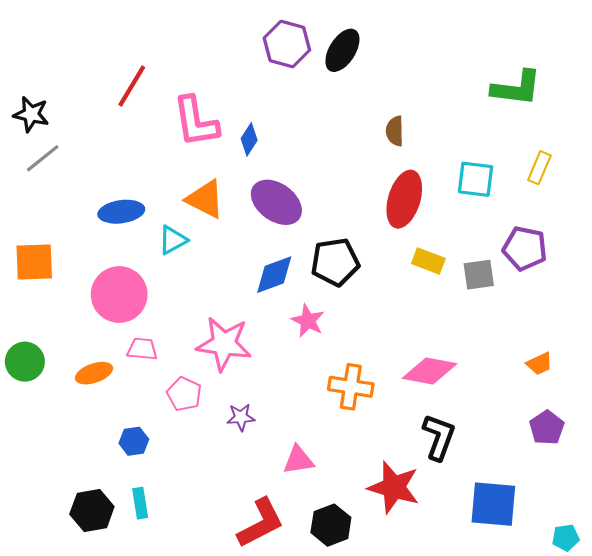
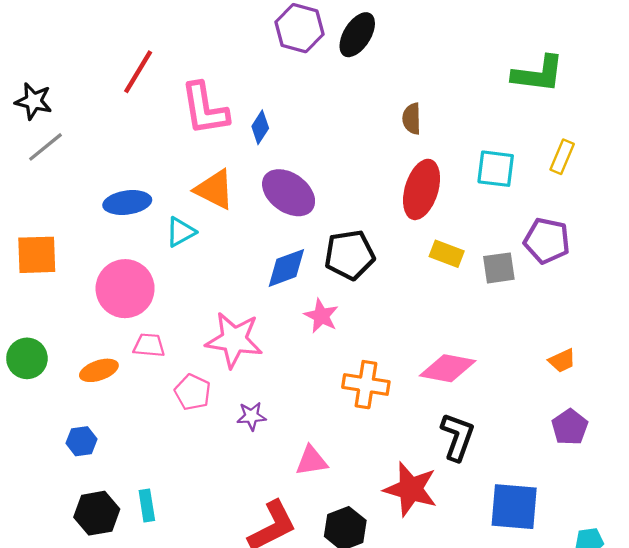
blue hexagon: (134, 441) -> (81, 441), moved

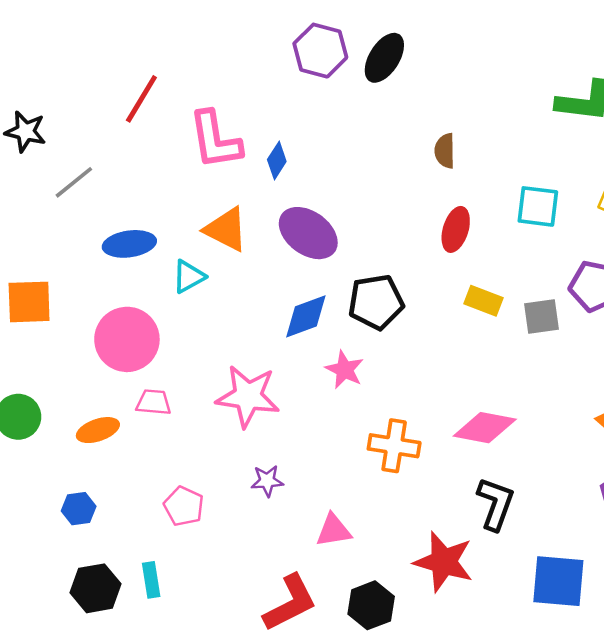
gray line: (46, 147) -> (74, 182), moved
red ellipse: (422, 189) -> (456, 229), size x0.7
pink pentagon: (193, 392) -> (184, 506), moved

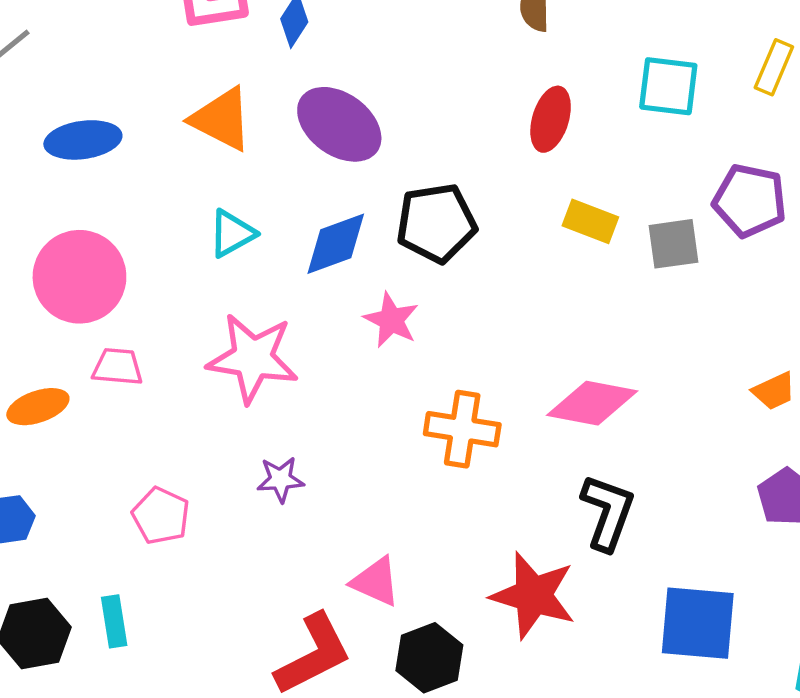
cyan triangle: (189, 277) -> (232, 233), moved
pink triangle: (334, 530) -> (376, 582), moved, turned 33

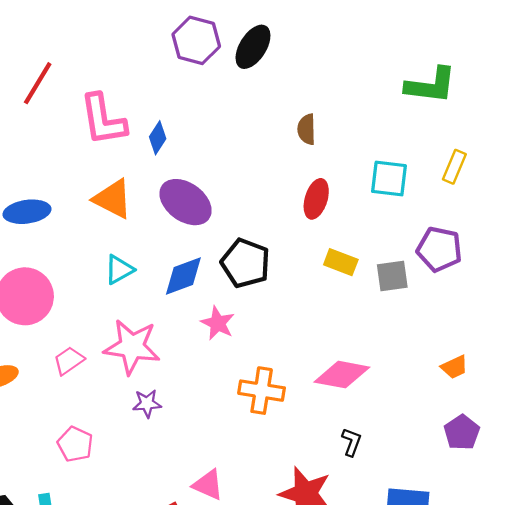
black pentagon: (436, 223) -> (245, 263), turned 30
pink trapezoid: (118, 367) -> (69, 361), moved, turned -40
purple star: (280, 479) -> (147, 403), moved
black L-shape: (608, 512) -> (352, 442), size x0.6

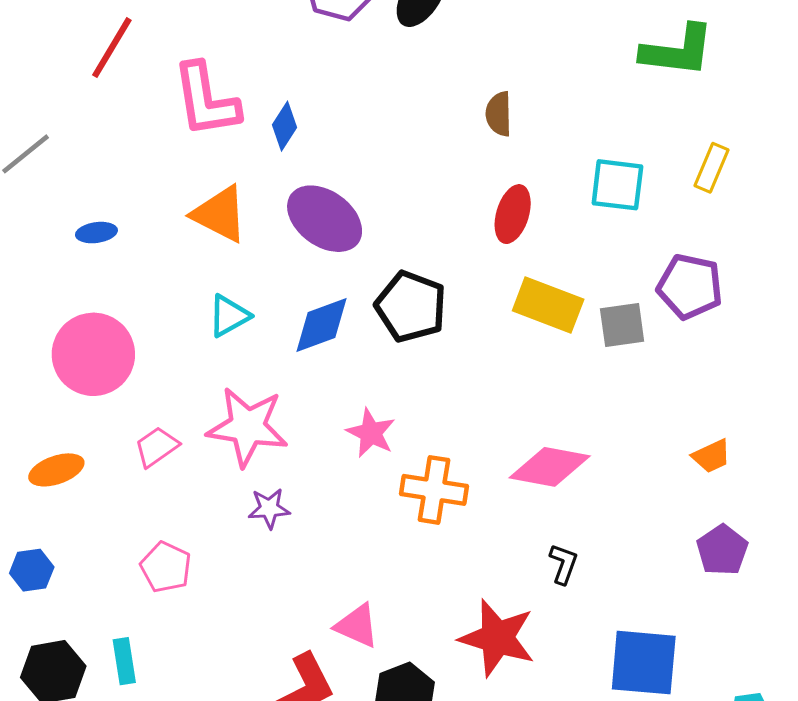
blue ellipse: (27, 212) -> (96, 233), size x0.6
yellow rectangle: (341, 262) -> (548, 305), size x1.4
pink star: (218, 323) -> (371, 433), moved

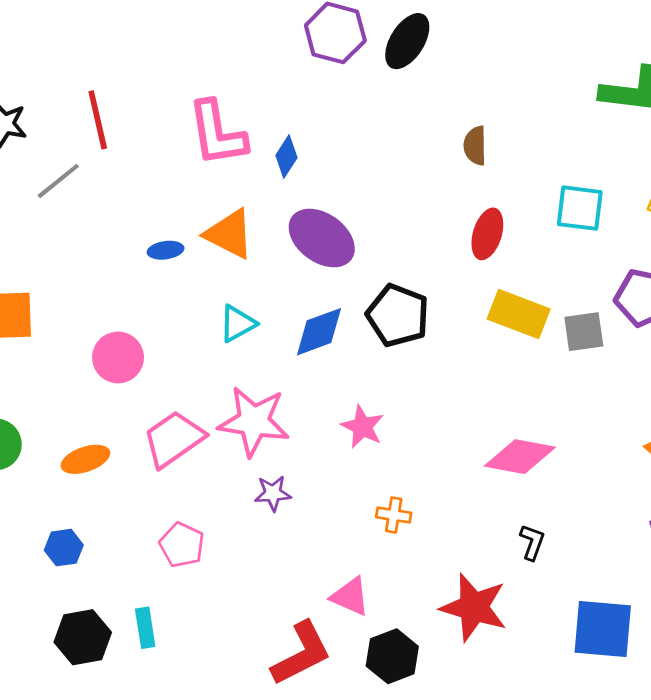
red line: (112, 48) -> (98, 120), moved, turned -44
blue ellipse: (96, 233) -> (166, 250), moved
pink circle: (93, 354) -> (118, 357), size x0.7
pink trapezoid: (157, 447) -> (174, 439), size x1.6
orange cross: (434, 490) -> (394, 515), moved, size x0.6

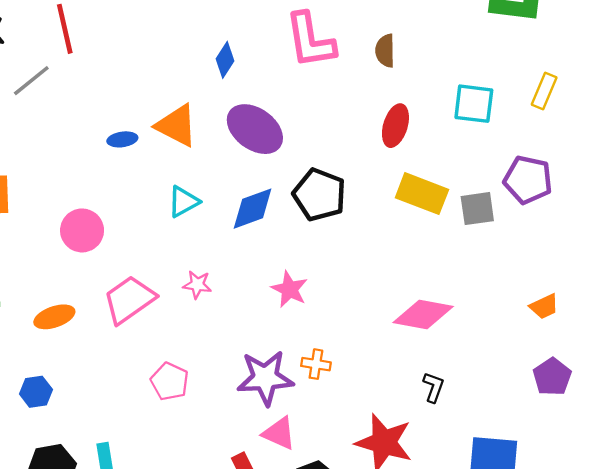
pink L-shape: (217, 133) -> (310, 40), moved
pink star: (254, 421) -> (197, 285), size x0.5
purple star: (273, 493) -> (265, 378), moved, size x1.8
pink pentagon: (182, 545) -> (170, 381), moved

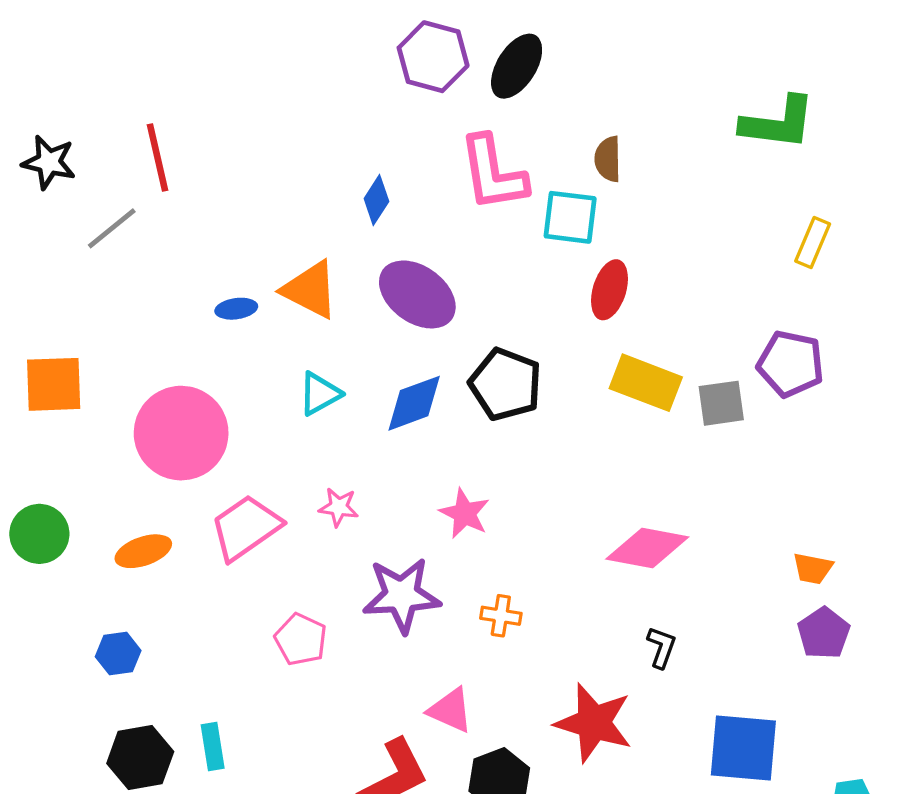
brown semicircle: (385, 51) -> (608, 159), moved
cyan square: (474, 104) -> (570, 217), moved
pink circle: (82, 230) -> (181, 433), size x1.6
orange trapezoid: (544, 306) -> (813, 569), moved, turned 36
purple star: (265, 378) -> (402, 595), moved

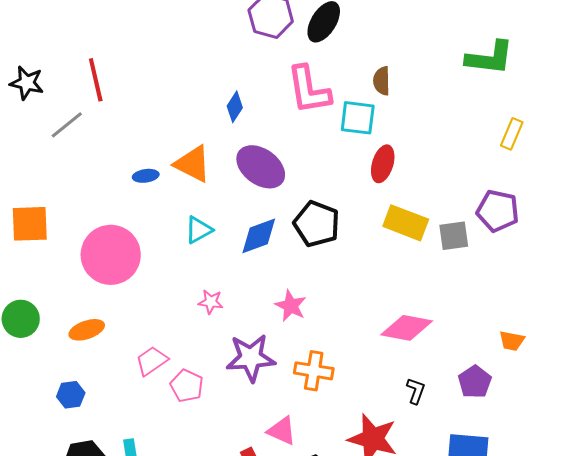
pink trapezoid: (246, 528) -> (152, 361), moved, size x0.7
orange cross: (501, 616) -> (314, 371), size x1.5
purple pentagon: (824, 633) -> (475, 382), moved

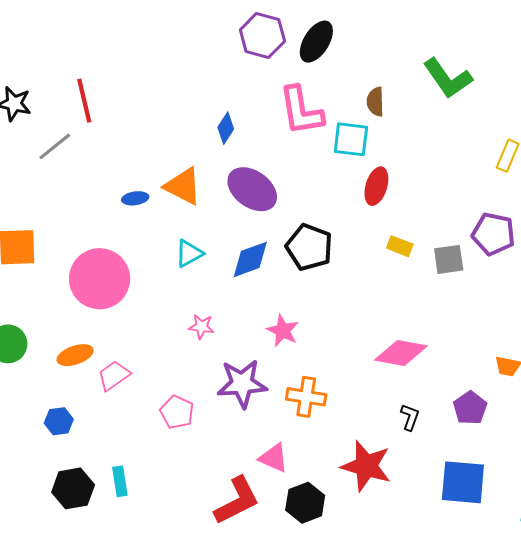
green L-shape: (490, 58) -> (448, 78), moved, turned 48
yellow rectangle: (406, 223) -> (400, 246), size x0.6
pink trapezoid: (152, 361) -> (114, 375), moved

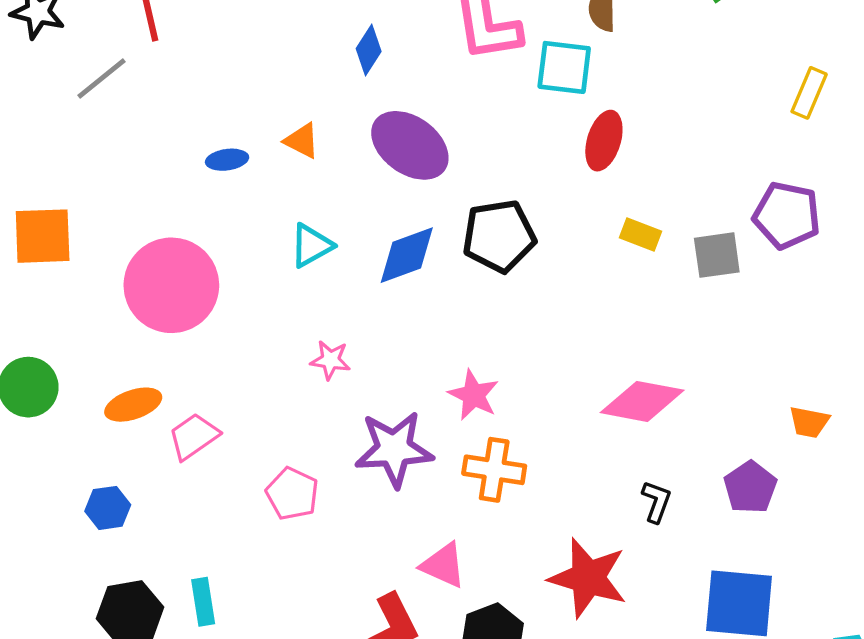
orange triangle: (183, 186) -> (302, 141), size x0.6
black pentagon: (309, 247) -> (499, 236), turned -30
pink star: (283, 331) -> (474, 395), moved

